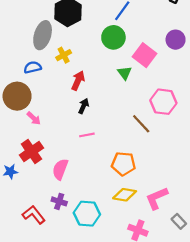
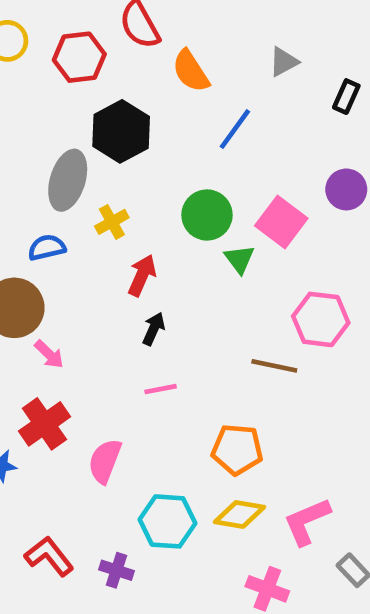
green circle: (113, 37) -> (207, 215), moved
brown line: (141, 124) -> (274, 366), turned -35
purple cross: (59, 201) -> (116, 570), moved
cyan hexagon: (87, 214) -> (168, 521), moved

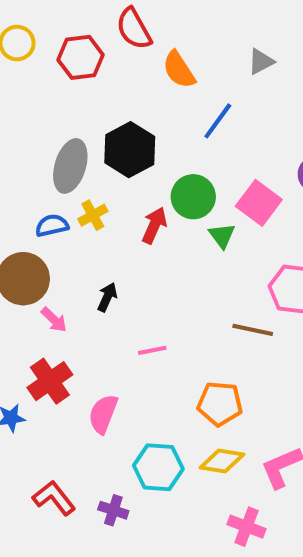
black hexagon: (121, 131) -> (130, 150), moved
yellow cross: (112, 222) -> (93, 215), moved
red arrow: (142, 275) -> (154, 225), moved
black arrow: (154, 329) -> (107, 297), moved

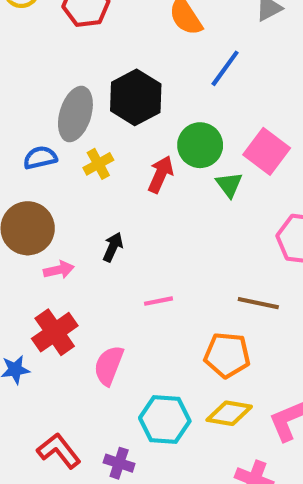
blue semicircle: (52, 225) -> (40, 158), moved
pink arrow: (54, 320) -> (59, 270), turned -56
brown line: (253, 330) -> (258, 303), moved

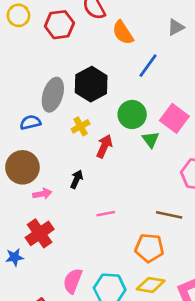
yellow cross: (98, 164) -> (81, 126), moved
red arrow: (161, 174) -> (104, 146), moved
pink semicircle: (109, 365) -> (73, 281), moved

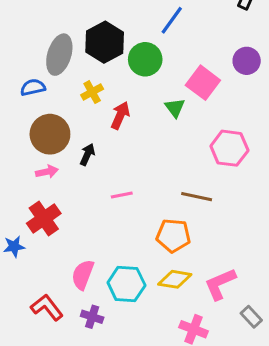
green circle: (132, 114) -> (145, 59), moved
brown circle: (22, 167) -> (50, 134), moved

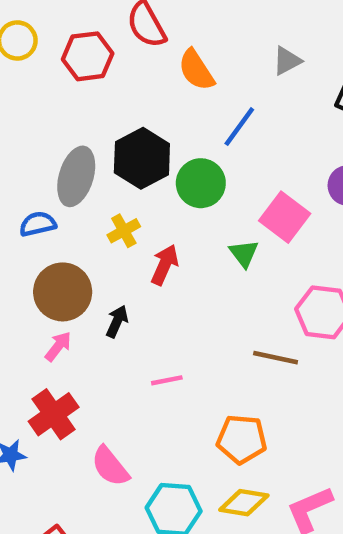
pink arrow: (47, 172) -> (58, 346), turned -40
brown line: (197, 197) -> (276, 358), moved
pink semicircle: (83, 275) -> (110, 466), moved, turned -60

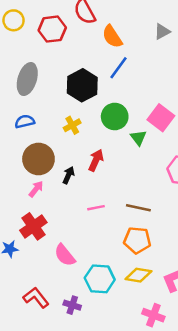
blue line: (239, 127) -> (118, 68), moved
gray ellipse: (76, 176) -> (27, 79), moved
green circle: (201, 183) -> (115, 116), moved
red arrow: (165, 265) -> (96, 160), moved
brown line: (276, 358) -> (138, 208), moved

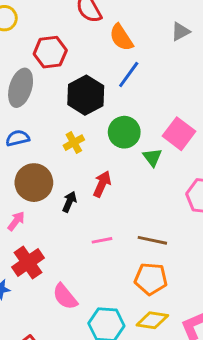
red hexagon: (52, 29) -> (50, 52), moved
pink arrow: (36, 189) -> (16, 221), moved

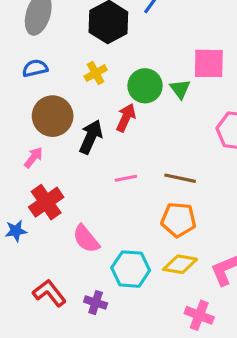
green circle: (124, 132) -> (145, 86), moved
pink square: (179, 134) -> (209, 63), turned -36
black arrow: (69, 202) -> (91, 137), size x1.5

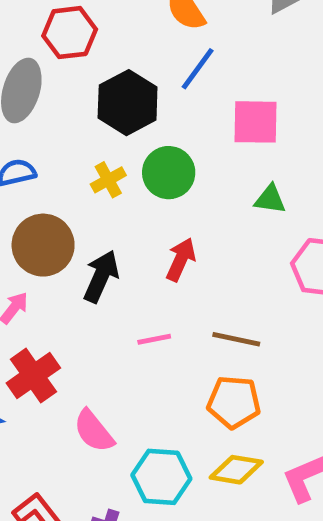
pink square: (209, 63) -> (256, 122), moved
green circle: (145, 86) -> (169, 173), moved
green triangle: (180, 89) -> (270, 199), moved, turned -45
red arrow: (126, 118) -> (181, 260), moved

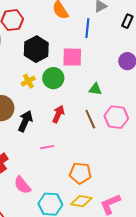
blue line: (198, 69) -> (87, 28), moved, turned -30
pink square: (256, 122) -> (72, 57), moved
brown line: (236, 339) -> (90, 119), moved, turned 54

